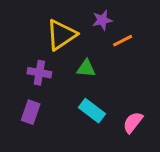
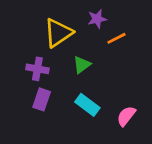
green triangle: (86, 68) -> (82, 65), turned -42
purple rectangle: (31, 112) -> (42, 99), moved

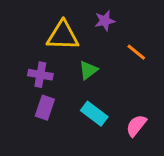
yellow triangle: (58, 33) -> (63, 36), turned 36
orange line: (117, 38) -> (136, 52), moved, turned 66

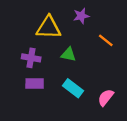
green triangle: (88, 70) -> (68, 54), turned 49
purple rectangle: (45, 108) -> (35, 84), turned 72

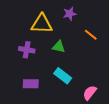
purple rectangle: (35, 84) -> (31, 84), moved
pink semicircle: (106, 98) -> (90, 93), moved

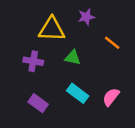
purple rectangle: (31, 84) -> (38, 103), turned 35
pink semicircle: (90, 93) -> (111, 97), moved

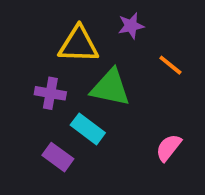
green triangle: (73, 58) -> (110, 88), size x1.6
cyan rectangle: (78, 93) -> (88, 129), moved

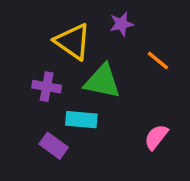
yellow triangle: (78, 45) -> (73, 41), turned 33
cyan rectangle: (88, 129) -> (81, 120), turned -32

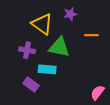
orange line: (158, 61) -> (91, 35), turned -40
pink semicircle: (156, 137) -> (97, 93), moved

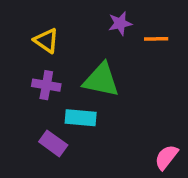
yellow triangle: (42, 24) -> (46, 41), moved, size x0.7
orange line: (91, 35) -> (156, 39), moved

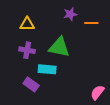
yellow triangle: (46, 41) -> (27, 24), turned -35

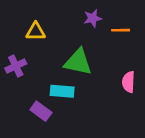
purple cross: (27, 50) -> (16, 66), moved, turned -35
pink semicircle: (97, 92) -> (128, 82), moved, turned -35

